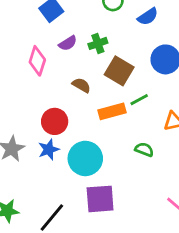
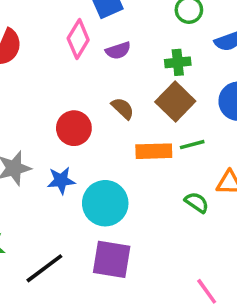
green cross: (98, 43) -> (178, 62), moved
pink diamond: (37, 61) -> (78, 39), moved
red circle: (55, 121) -> (74, 128), moved
green semicircle: (144, 150) -> (197, 202), moved

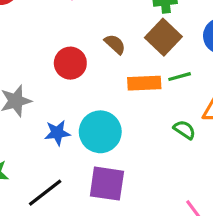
blue star: (61, 181) -> (57, 133), moved

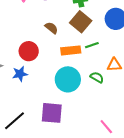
red circle: (70, 63) -> (29, 51), moved
cyan circle: (100, 132) -> (68, 79), moved
blue star: (57, 133) -> (20, 74), moved

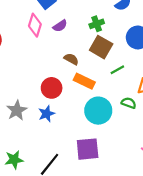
orange rectangle: (71, 50) -> (84, 81), moved, turned 42

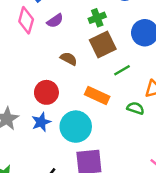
brown square: (101, 47) -> (103, 44), turned 35
orange rectangle: (84, 81) -> (97, 96), moved
cyan circle: (98, 111) -> (76, 127), moved

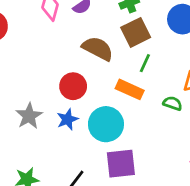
brown semicircle: (69, 59) -> (98, 49), size x1.6
green line: (122, 70) -> (145, 63), moved, turned -35

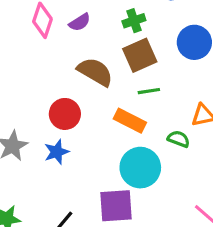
green line: (145, 63) -> (149, 91), turned 54
cyan circle: (106, 124) -> (140, 168), moved

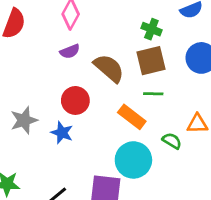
green cross: (134, 21) -> (151, 29), turned 30
purple semicircle: (80, 22) -> (70, 51), moved
blue star: (57, 152) -> (62, 133), turned 30

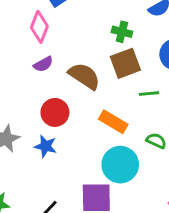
green line: (153, 94) -> (149, 94), moved

